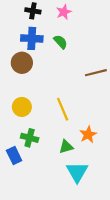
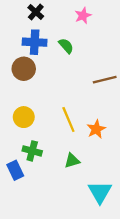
black cross: (33, 11) -> (36, 12), turned 32
pink star: (64, 12) -> (83, 16), moved
orange star: (88, 135) -> (96, 129), moved
cyan triangle: (77, 172) -> (100, 192), moved

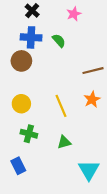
orange star: (96, 129) -> (92, 99), moved
blue rectangle: (15, 170) -> (18, 166), moved

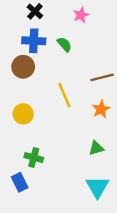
yellow line: (61, 106) -> (64, 95), moved
green cross: (29, 134) -> (34, 158), moved
green triangle: (64, 142) -> (96, 148), moved

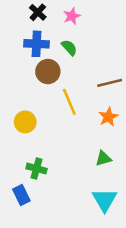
pink star: (81, 15) -> (72, 16), moved
brown circle: (23, 67) -> (48, 72), moved

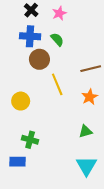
blue rectangle: (21, 195) -> (18, 162), turned -63

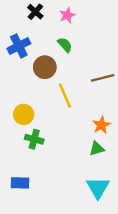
blue cross: (30, 36) -> (19, 46), moved, turned -30
orange star: (90, 97) -> (101, 125), moved
green cross: (30, 140) -> (34, 139), moved

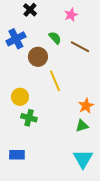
pink star: (67, 15) -> (71, 15), moved
brown line: (103, 78) -> (80, 47), moved, turned 42

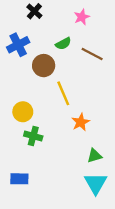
green semicircle: (55, 38) -> (63, 44), turned 104
orange star: (86, 106) -> (81, 122), moved
green triangle: (82, 126) -> (94, 156), moved

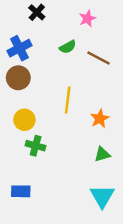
brown circle: (44, 66) -> (18, 78), moved
yellow line: (63, 93) -> (68, 100), turned 30
orange star: (81, 122) -> (100, 119), moved
green triangle: (94, 156) -> (102, 154), moved

